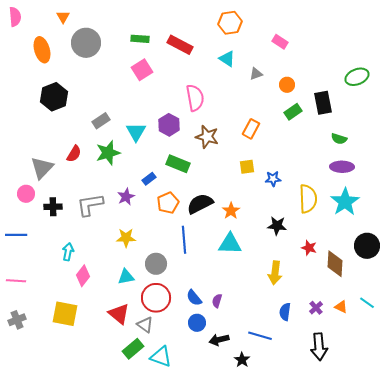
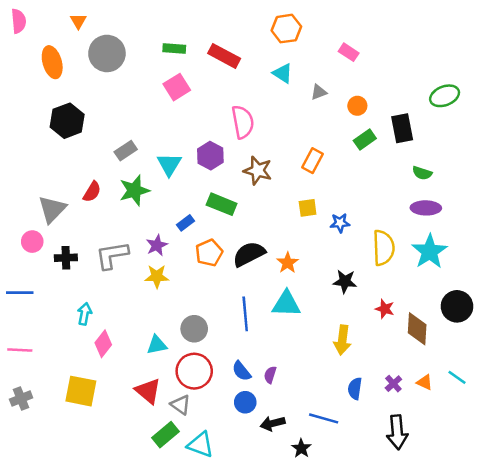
yellow star: (126, 238) -> (157, 276), moved
blue line: (184, 240) -> (245, 314), moved

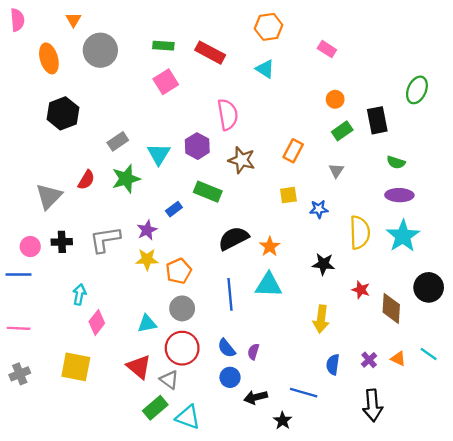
gray triangle: (319, 92) -> (336, 171), moved, turned -35
green ellipse: (445, 96) -> (417, 90), turned -44
pink circle: (32, 242) -> (30, 247), moved
orange pentagon: (209, 253) -> (179, 271), moved

